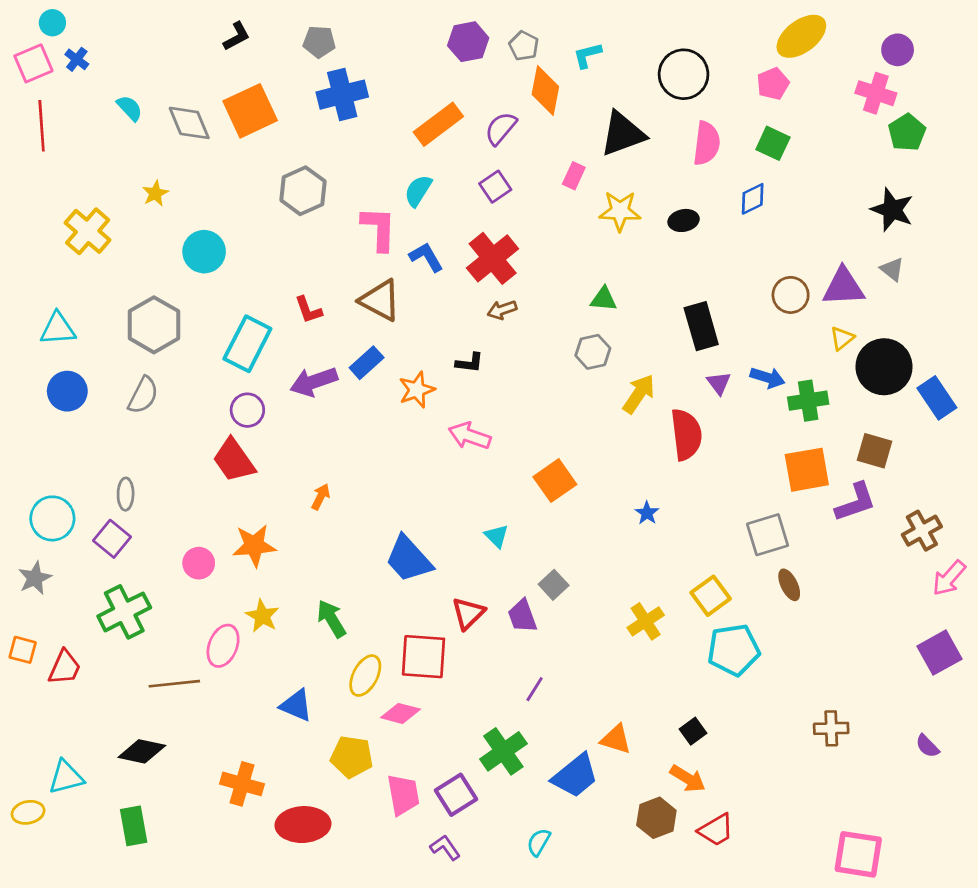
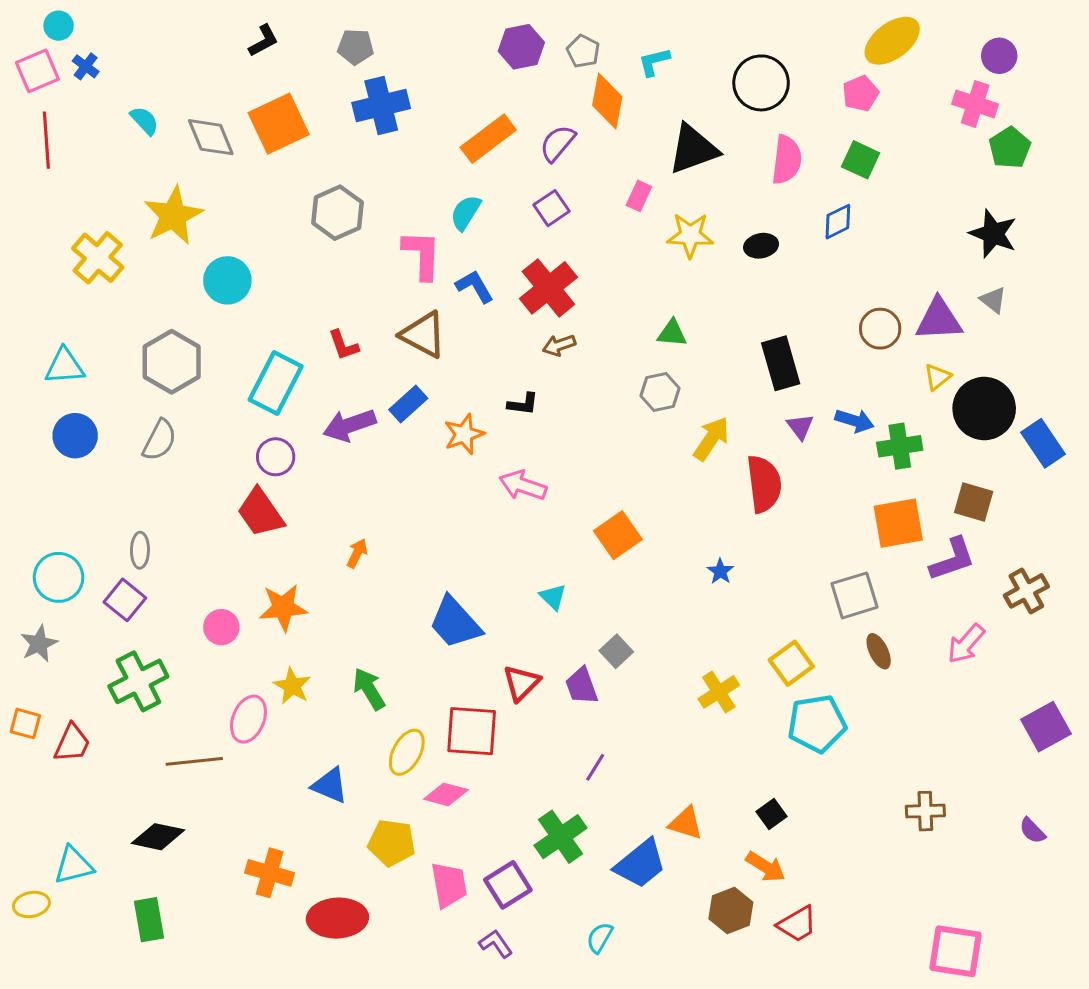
yellow star: (155, 193) -> (173, 216), size x2.0
pink arrow: (949, 578) -> (966, 644), moved

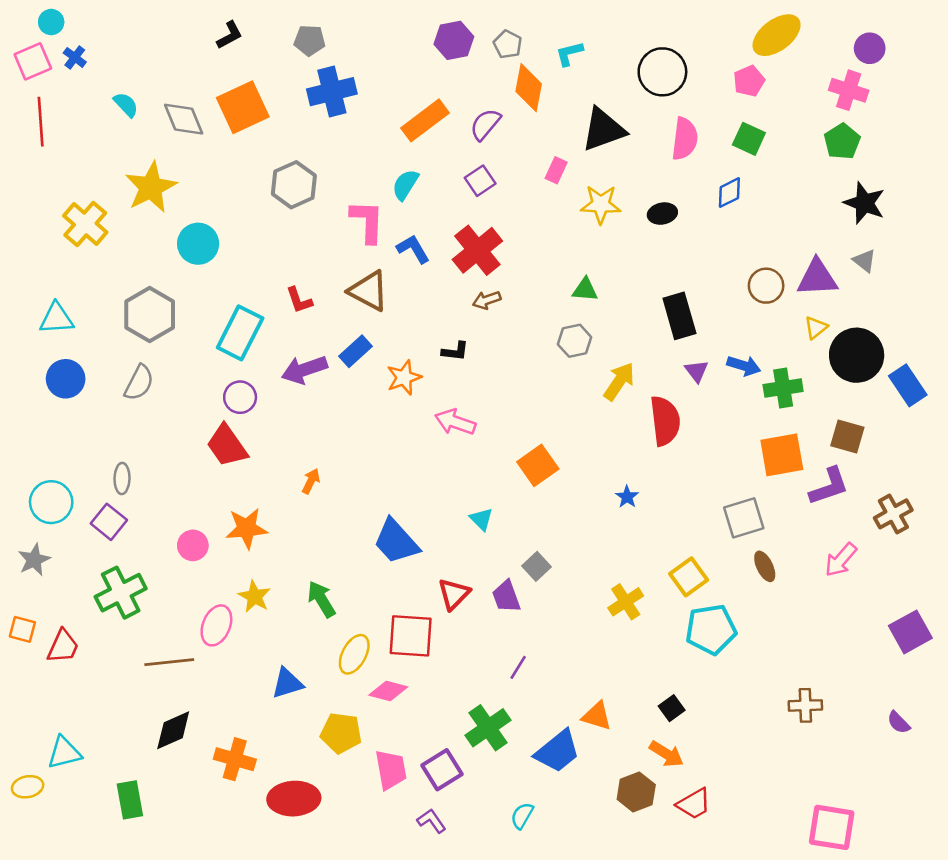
green pentagon: (1010, 148) -> (842, 141), moved
blue triangle: (330, 785) -> (287, 683), turned -40
black diamond: (158, 837) -> (173, 730), moved, turned -36

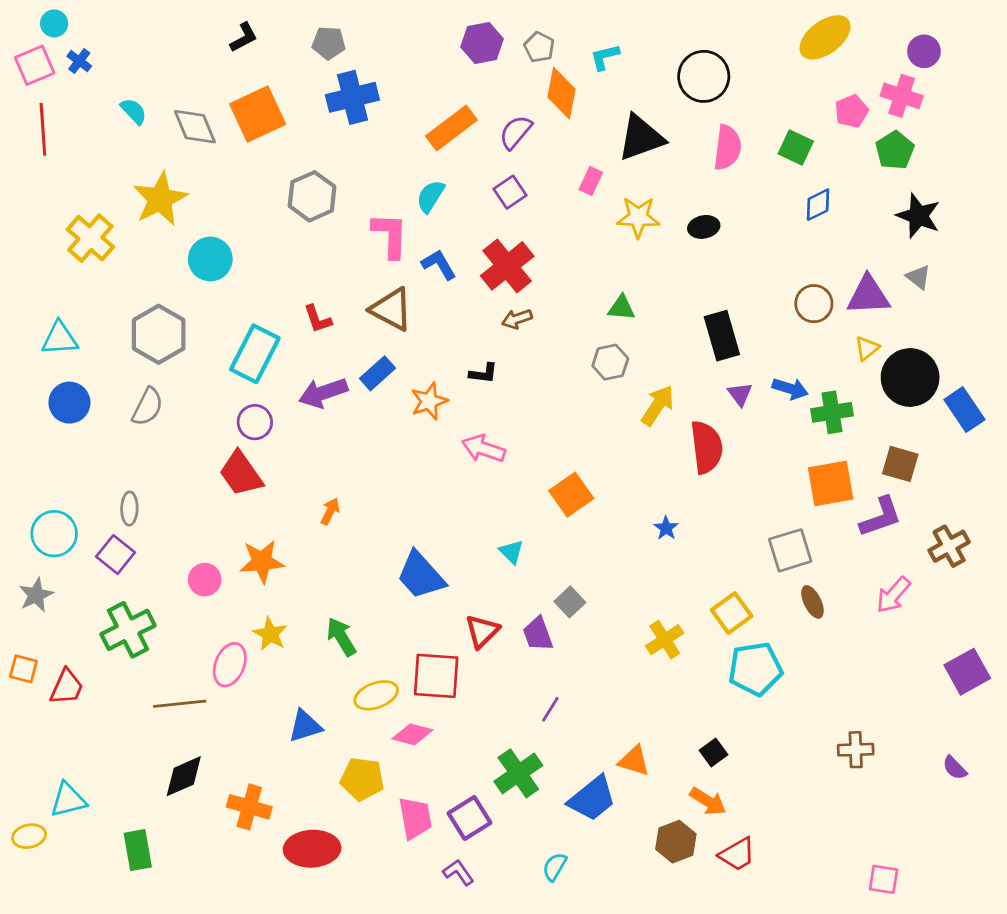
pink pentagon: (749, 81) -> (851, 111), moved
blue diamond: (729, 193) -> (818, 205), moved
yellow ellipse: (354, 654) -> (376, 695), turned 42
pink square: (832, 827) -> (884, 879), size x0.6

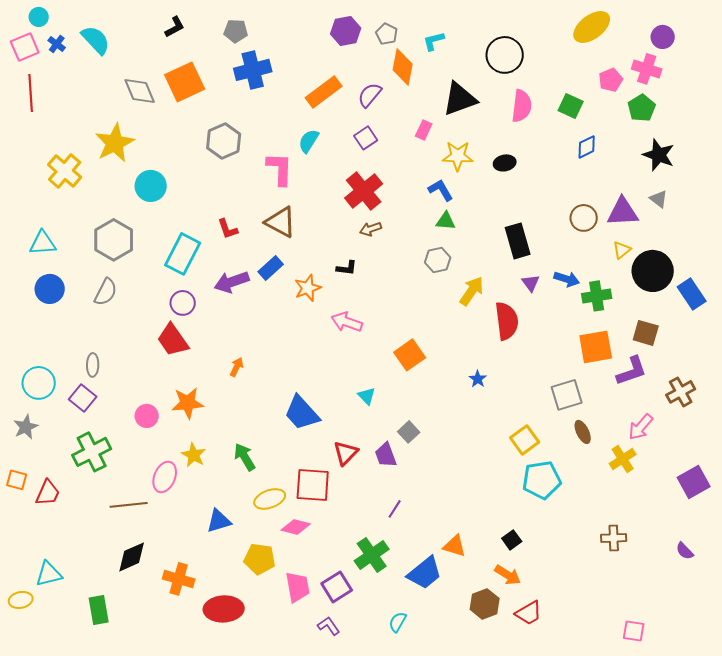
cyan semicircle: (134, 111) -> (96, 40), moved, size x1.5
blue L-shape: (439, 265) -> (441, 190), moved
yellow cross: (665, 640) -> (623, 459), moved

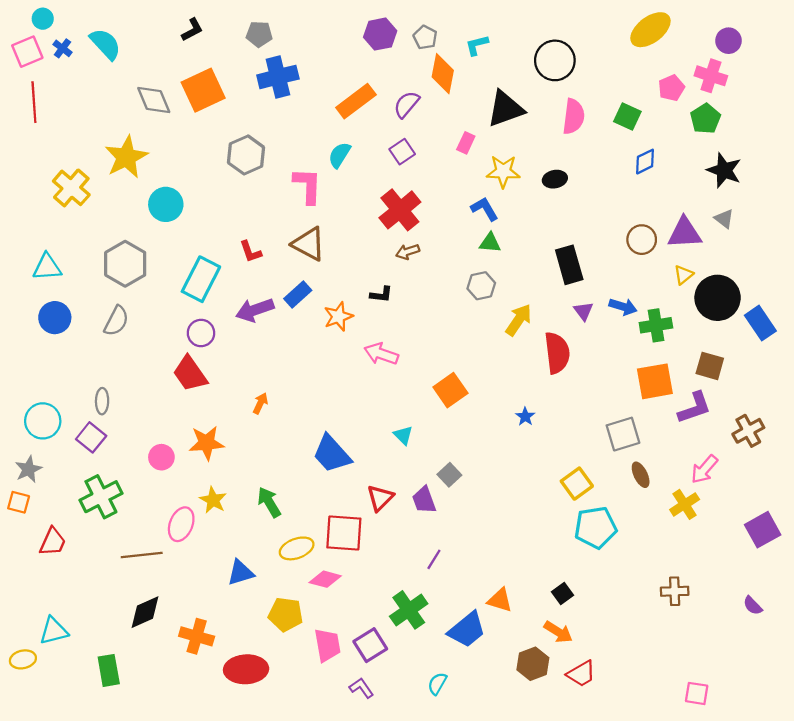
orange square: (17, 480) -> (19, 502), moved

